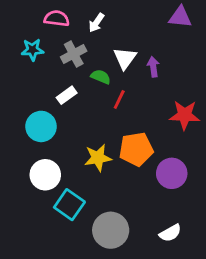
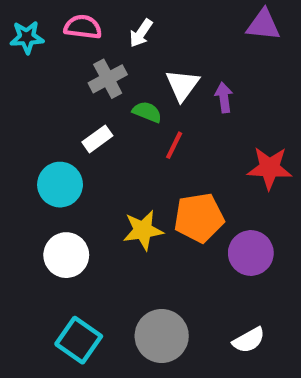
cyan star: (32, 50) -> (27, 37), moved
cyan square: (69, 205) -> (79, 340), moved

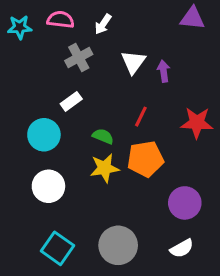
green semicircle: (147, 112) -> (103, 136), moved
red line: (174, 145) -> (141, 117), moved
purple circle: (251, 253) -> (185, 203), moved

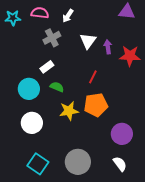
red star: (197, 123) -> (130, 56), moved
green semicircle: (103, 136) -> (57, 87), moved
white semicircle: (182, 248) -> (120, 164), turned -98

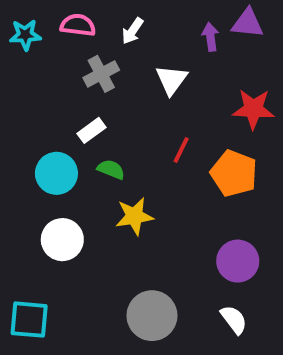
purple arrow: (108, 47) -> (210, 37), moved
orange pentagon: (96, 105) -> (234, 173), moved, turned 30
cyan square: (38, 164) -> (29, 320), moved, turned -30

